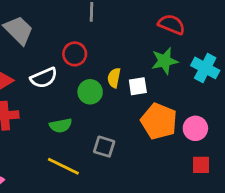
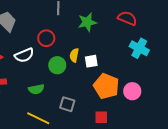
red semicircle: (172, 24) -> (127, 18), moved
green star: (165, 61) -> (87, 22), moved
red square: (201, 165) -> (101, 117), moved

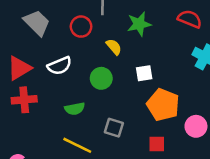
red circle: (46, 38) -> (81, 27), moved
yellow semicircle: (74, 55) -> (114, 47), moved, turned 128
pink circle: (132, 91) -> (196, 126), moved

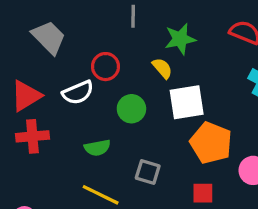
red circle: (81, 27) -> (105, 67), moved
yellow semicircle: (114, 47) -> (162, 68), moved
white square: (144, 73) -> (187, 102), size x1.6

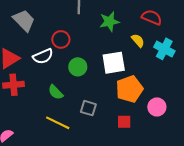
yellow semicircle: (162, 68) -> (138, 41), moved
orange pentagon: (211, 143) -> (129, 89), turned 30
green semicircle: (97, 148) -> (56, 92), turned 56

